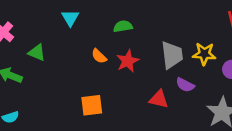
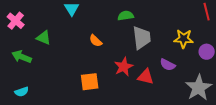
green semicircle: (123, 26) -> (126, 16), moved
gray trapezoid: (172, 55) -> (142, 38), moved
red star: (128, 61) -> (124, 67), moved

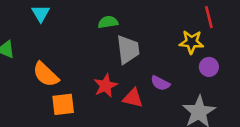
yellow star: (184, 39) -> (191, 42), moved
orange semicircle: (96, 41) -> (46, 74), moved, size x1.6

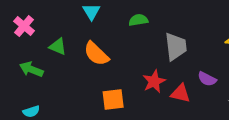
green semicircle: (108, 22) -> (138, 20), moved
orange semicircle: (46, 74) -> (96, 54), moved

